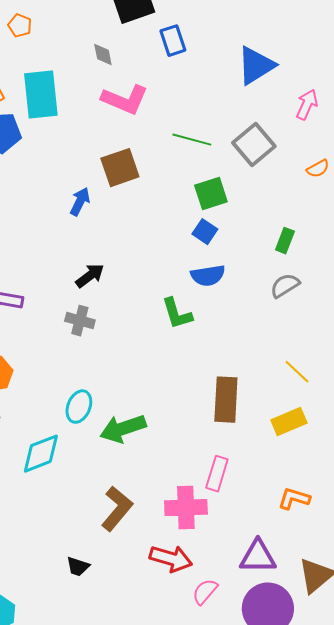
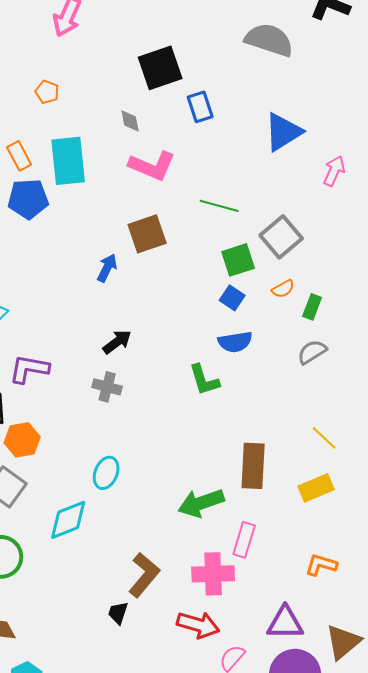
gray square: (254, 145) -> (281, 237), moved
orange semicircle: (318, 169) -> (283, 289), moved
green arrow: (123, 429) -> (201, 503), moved
black trapezoid: (78, 567) -> (118, 613), moved, turned 90

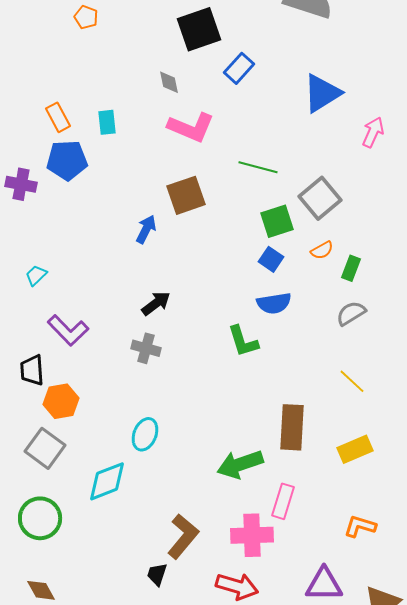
orange pentagon: (47, 92) -> (86, 17), moved
blue rectangle: (200, 107) -> (239, 68), turned 60
cyan rectangle: (68, 161) -> (107, 122), size x0.5
purple L-shape: (29, 369) -> (68, 330), turned -144
yellow line: (324, 438) -> (352, 381), moved

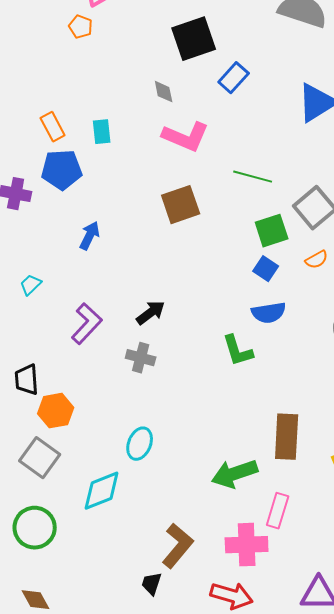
blue arrow: (146, 229) -> (90, 236), moved
purple L-shape: (68, 330) -> (87, 324), moved, turned -93

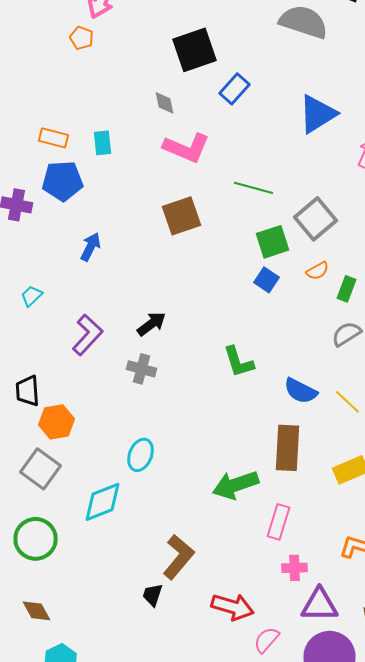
orange rectangle: (53, 127) -> (54, 138), turned -48
blue semicircle: (269, 313) -> (300, 391), moved, turned 36
pink cross: (247, 545) -> (294, 568), moved, size x0.6

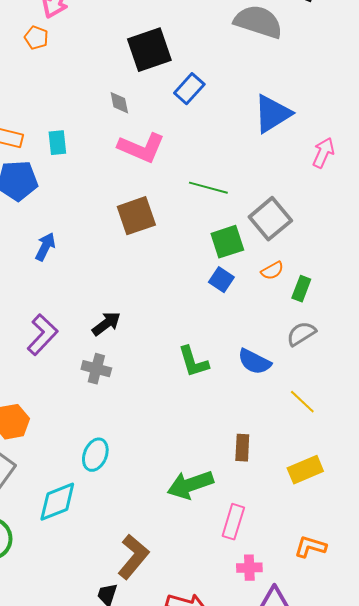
blue semicircle: (300, 391) -> (254, 362), moved
brown rectangle: (288, 448) -> (242, 448), size x0.6

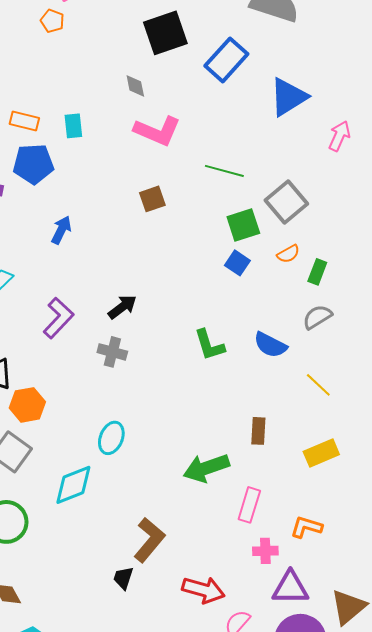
blue rectangle: (189, 89) -> (226, 60), moved, size x1.4
brown square: (136, 216) -> (152, 199), size x0.7
orange L-shape: (310, 547) -> (306, 527), moved

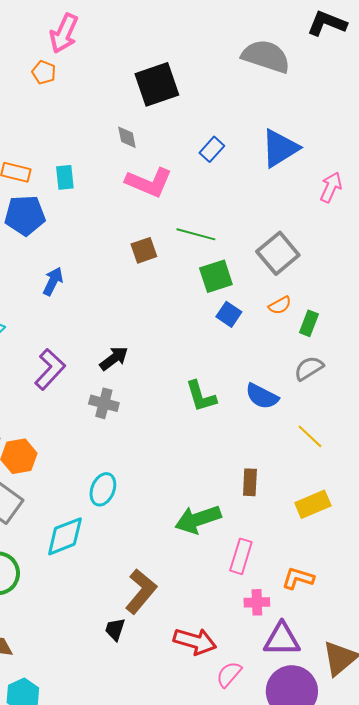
blue rectangle: (226, 60) -> (212, 149), moved, size x0.6
green line: (224, 171) -> (196, 234), moved
green square: (243, 225) -> (216, 276), moved

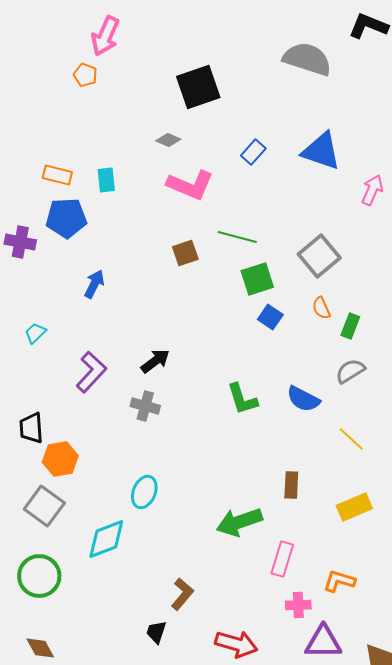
gray diamond: (127, 137) -> (168, 140), turned -55
blue triangle: (280, 148) -> (321, 151), turned 51
orange semicircle: (280, 305) -> (321, 308), turned 95
brown L-shape: (141, 591) -> (182, 594), size x0.7

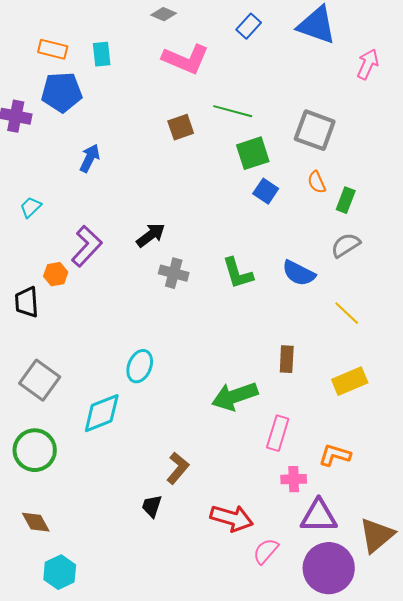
gray square: (319, 256) -> (315, 130), turned -30
gray cross: (145, 406) -> (174, 273), moved
orange hexagon: (60, 459) -> (56, 274), moved, size x0.7

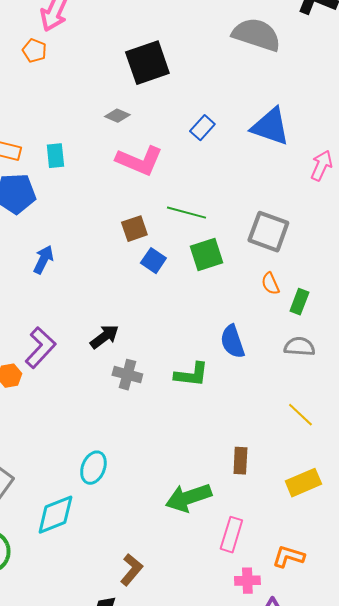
blue square: (266, 191) -> (153, 261), moved
gray semicircle: (346, 245) -> (299, 347), turned 36
green L-shape: (238, 273) -> (191, 375), turned -66
blue semicircle: (299, 273) -> (232, 342), moved, turned 44

